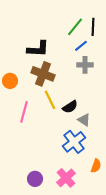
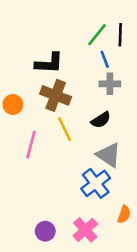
blue line: (81, 46) -> (105, 59), turned -72
black semicircle: (70, 107) -> (101, 120), moved
gray triangle: (84, 120) -> (109, 155), size x1.5

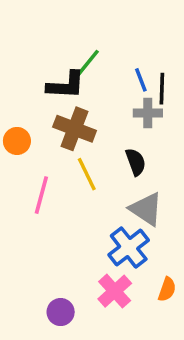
green line: (97, 35) -> (87, 64), moved
black line: (120, 35) -> (162, 89), moved
black semicircle: (101, 120) -> (136, 162), turned -78
pink cross: (85, 230) -> (115, 291), moved

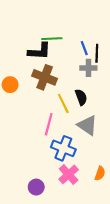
green line: (87, 64) -> (52, 39), turned 48
yellow line: (87, 174) -> (63, 103), moved
pink line: (41, 195) -> (49, 124), moved
blue cross: (129, 247) -> (63, 148), moved, turned -30

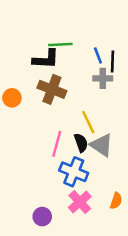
black semicircle: (81, 97) -> (81, 143), moved
yellow line: (63, 103) -> (88, 122), moved

